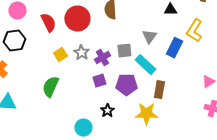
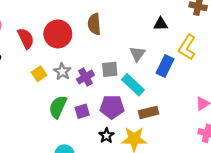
purple square: (99, 81) -> (82, 111), moved
green semicircle: (50, 87) -> (58, 107), moved
brown rectangle: (159, 90) -> (148, 112), turned 66
black star: (107, 111) -> (106, 136), moved

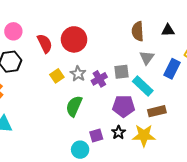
brown semicircle: (94, 24) -> (138, 31), moved
purple square: (82, 111) -> (96, 135), moved

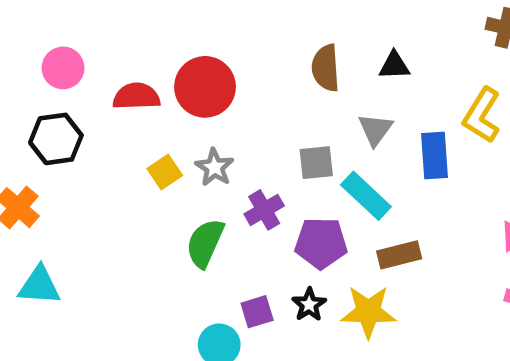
black triangle: (168, 30) -> (394, 66), moved
brown semicircle: (138, 31) -> (326, 68), moved
red semicircle: (45, 43) -> (136, 96), turned -66
blue rectangle: (172, 69) -> (435, 156), turned -30
purple cross: (99, 79) -> (264, 210), moved

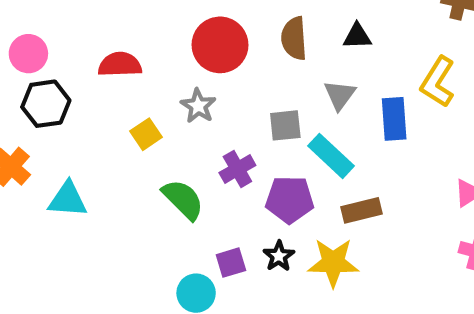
pink circle: (63, 68) -> (28, 54), moved
red circle: (205, 87) -> (220, 45), moved
gray star: (214, 167) -> (198, 106), moved
green semicircle: (205, 243) -> (183, 199), turned 111
cyan triangle: (39, 286) -> (68, 199), moved

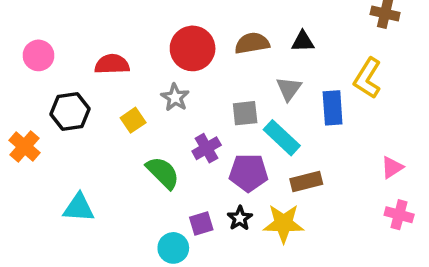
brown semicircle: (294, 38) -> (252, 43), turned 84
black hexagon: (46, 104) -> (70, 111), moved
cyan triangle: (68, 199) -> (79, 208), moved

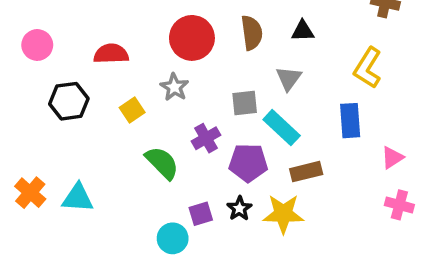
brown semicircle: (252, 43) -> (252, 33), turned 92
blue rectangle: (333, 108) -> (350, 121), moved
orange cross: (24, 146) -> (30, 193), moved

